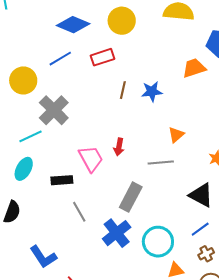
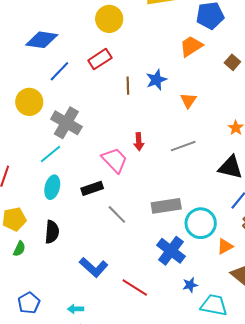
blue diamond: (73, 25) -> (42, 40), moved
orange triangle: (176, 135) -> (188, 100), moved
gray rectangle: (131, 197) -> (166, 206), moved, turned 68
blue cross: (117, 233) -> (171, 251), moved

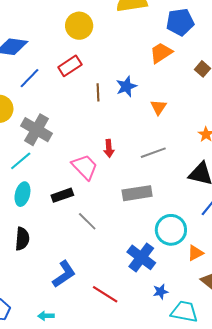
gray rectangle: (166, 206) -> (137, 193), moved
blue L-shape: (94, 267) -> (64, 274), turned -76

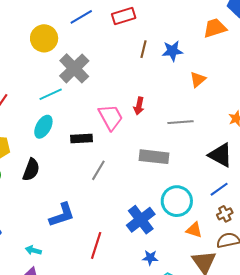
gray line: (87, 221) -> (98, 170), turned 60
orange triangle: (195, 253) -> (194, 230), turned 30
red line: (105, 294) -> (96, 245), turned 60

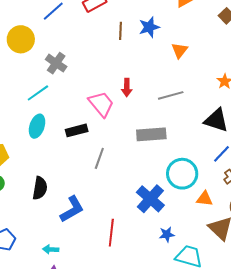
gray cross: (74, 68) -> (56, 63), size x0.7
black semicircle: (31, 170) -> (40, 188), moved

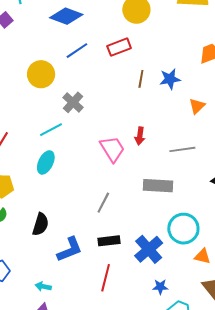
black rectangle: (77, 130) -> (109, 241), moved

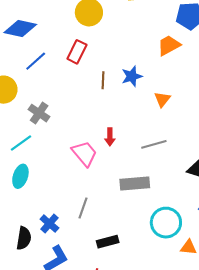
red rectangle: (119, 47) -> (77, 52), turned -35
black rectangle: (109, 241) -> (108, 242), moved
blue cross: (149, 249) -> (49, 224), moved, size x0.7

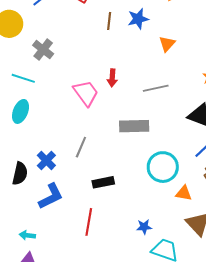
cyan line: (21, 143) -> (23, 78), turned 50

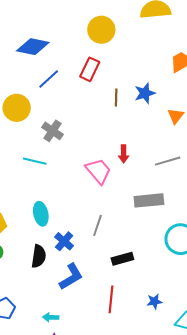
cyan ellipse: (21, 111) -> (41, 214), moved, turned -30
blue star: (144, 227) -> (154, 301), moved

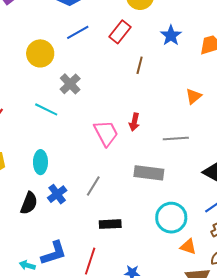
blue star: (145, 93) -> (171, 35), moved, turned -30
blue L-shape: (71, 277) -> (54, 253), moved

